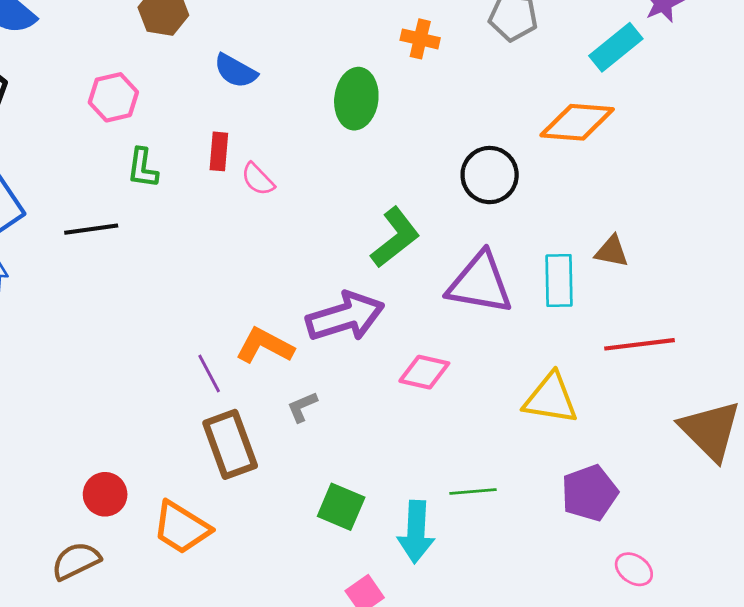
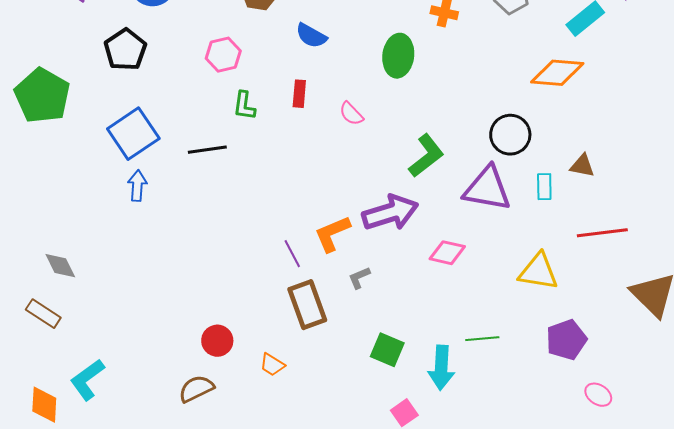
black circle: (490, 175) -> (510, 135), moved
pink semicircle: (258, 179) -> (351, 114), moved
cyan rectangle: (559, 281) -> (544, 187), size x0.7
orange L-shape: (265, 346) -> (332, 234), turned -51
orange trapezoid: (181, 528) -> (272, 365), size x0.6

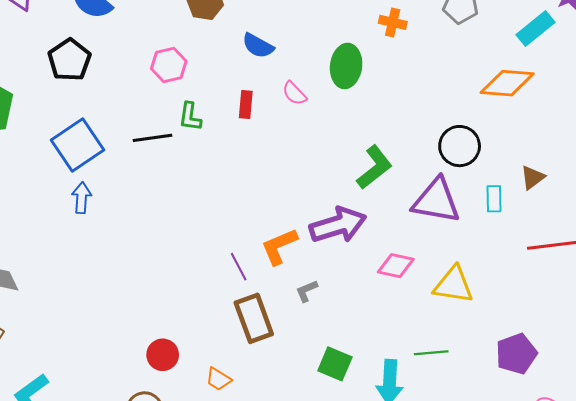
pink semicircle: (351, 114) -> (294, 93), moved
black line: (207, 150) -> (153, 138), moved
brown triangle: (582, 166) -> (533, 177), turned -48
yellow triangle: (538, 272) -> (453, 285), moved

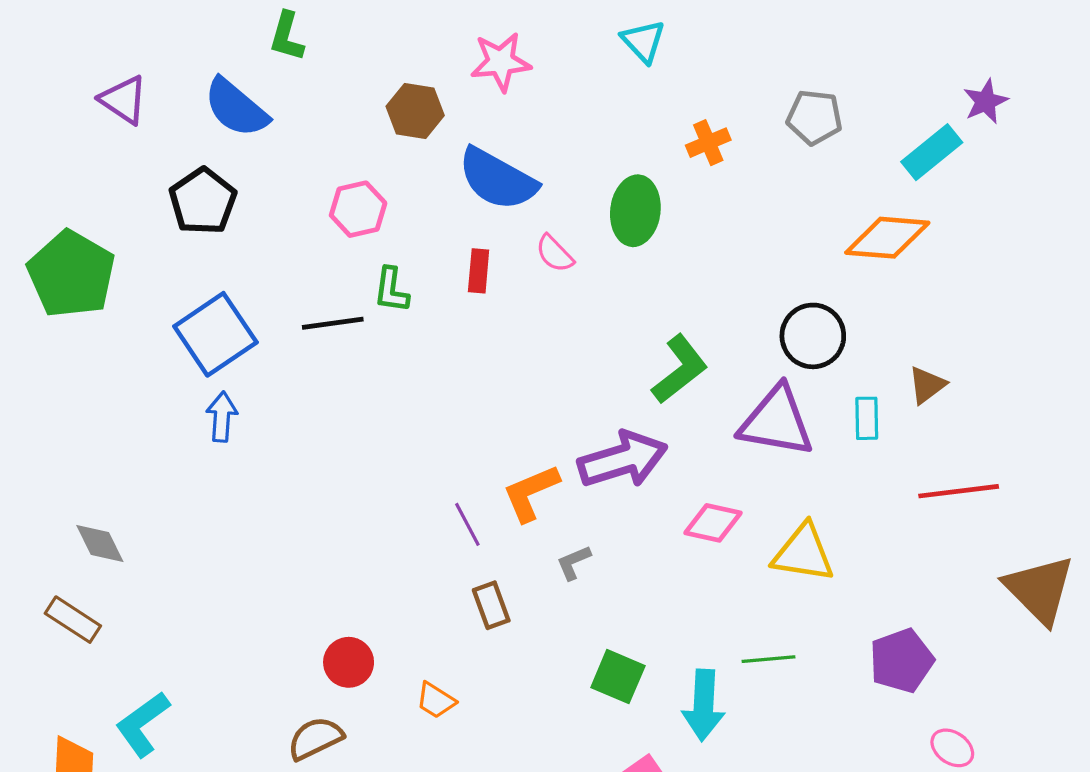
orange cross: (393, 22) -> (708, 143), turned -36
blue semicircle: (258, 46) -> (498, 179), size x1.6
brown rectangle: (254, 318) -> (491, 605), size x0.6

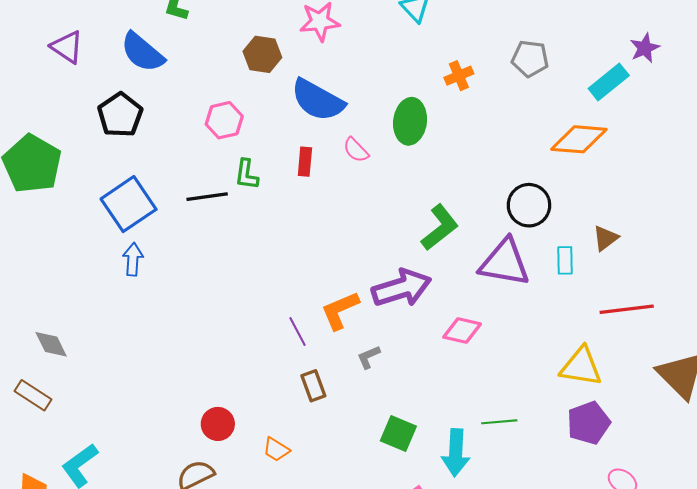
yellow triangle: (803, 553) -> (581, 367), moved

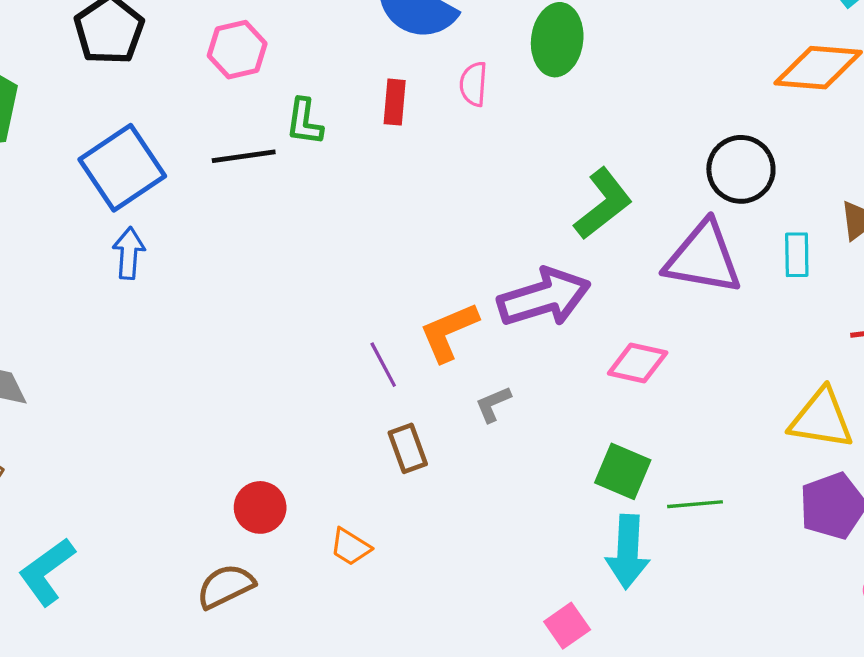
pink hexagon: (224, 120) -> (237, 50), moved
pink semicircle: (356, 150) -> (473, 84), turned 48
green square: (398, 434) -> (623, 471), moved

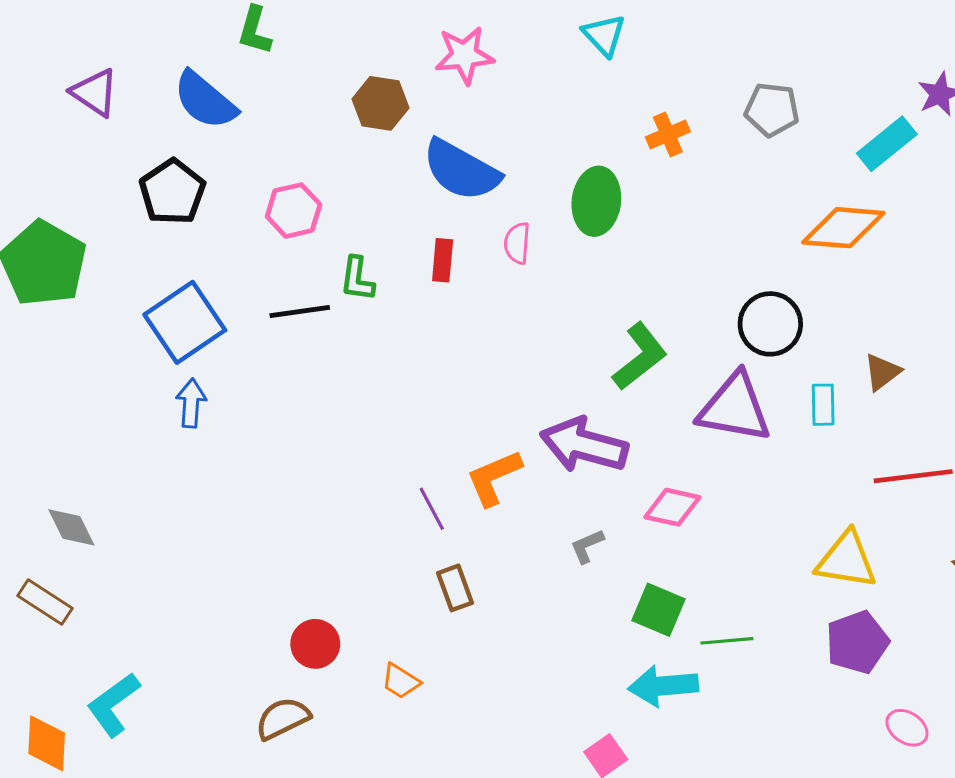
purple arrow: (544, 297) -> (584, 445), turned -148
gray L-shape: (493, 404) -> (587, 546), moved
cyan arrow: (628, 552) -> (663, 686), turned 82

